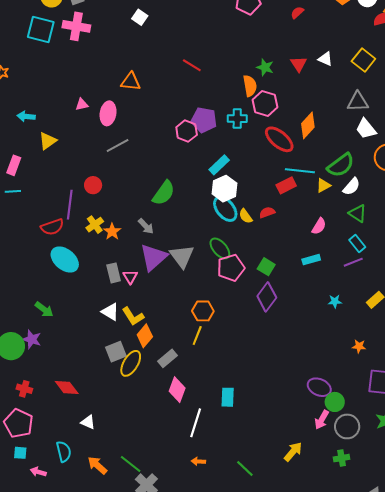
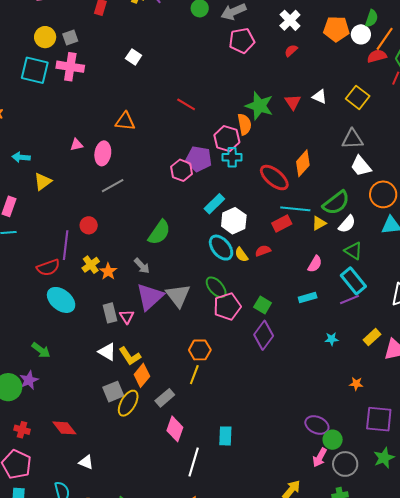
green star: (265, 67) -> (259, 106), size x1.6
pink hexagon: (265, 104) -> (227, 139), moved
white hexagon: (224, 189) -> (234, 221), moved
cyan rectangle: (357, 244) -> (353, 281), size x1.5
purple star: (32, 339) -> (29, 380), turned 30

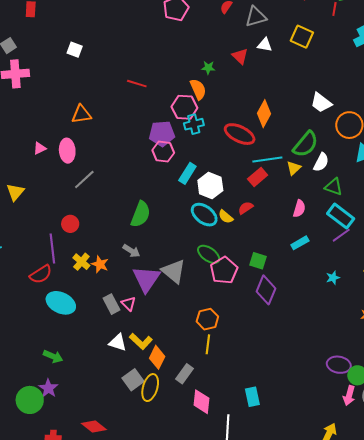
green star: (259, 106) -> (208, 68), size x0.5
gray triangle: (352, 139) -> (256, 17), moved
pink hexagon: (182, 170) -> (163, 152), moved

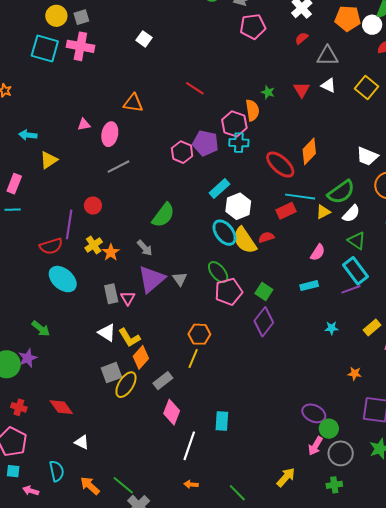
white trapezoid: (321, 103) -> (367, 156), turned -30
pink hexagon: (163, 152) -> (182, 152), moved
yellow semicircle: (226, 217) -> (245, 240), size x1.8
gray triangle: (174, 271) -> (180, 279), size x0.6

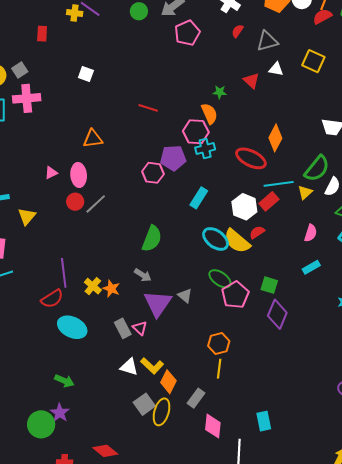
red circle: (93, 206) -> (75, 202), moved
white hexagon: (238, 206) -> (244, 207), moved

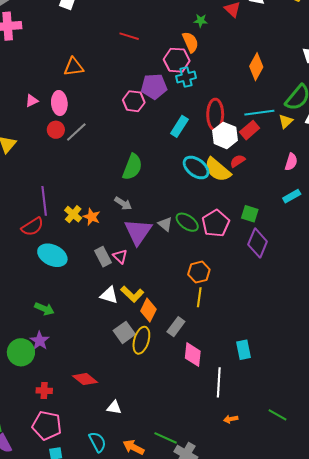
red ellipse: (251, 158) -> (215, 115), moved, turned 64
green ellipse: (220, 279) -> (187, 222), moved

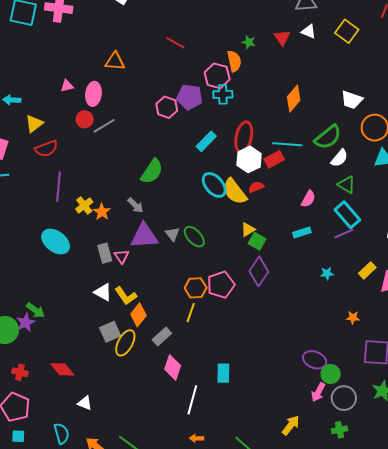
yellow triangle: (286, 121) -> (248, 230), moved
pink pentagon: (216, 223) -> (221, 285), moved
red semicircle: (32, 227) -> (46, 149), moved
purple triangle: (138, 232) -> (144, 236), turned 40
green arrow: (44, 309) -> (35, 310), moved

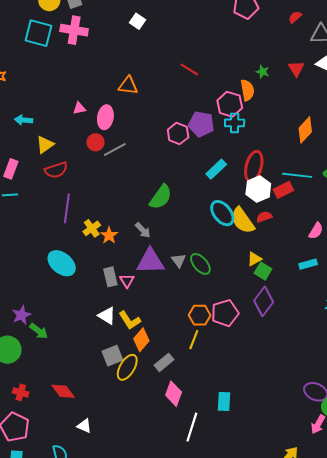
purple star: (26, 323) -> (21, 315), moved

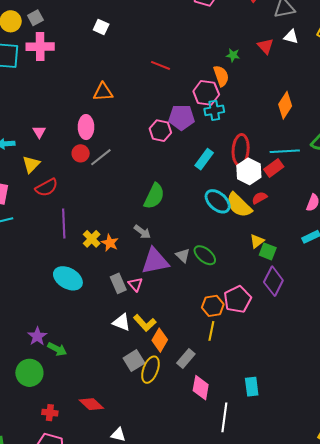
pink triangle: (79, 108) -> (39, 132), moved, turned -40

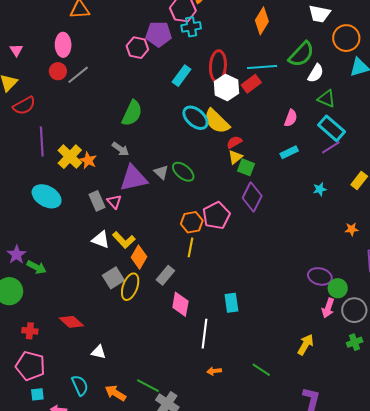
red semicircle: (259, 198) -> (234, 142), moved
yellow cross: (92, 239) -> (70, 157), size x1.4

